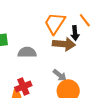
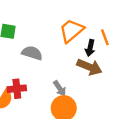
brown arrow: (64, 44) -> (89, 67), moved

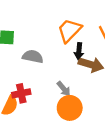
black arrow: (90, 48) -> (79, 51), moved

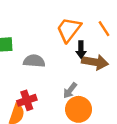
gray arrow: (64, 89) -> (70, 90), turned 84

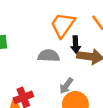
gray semicircle: (34, 61) -> (49, 56), moved

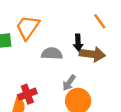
orange trapezoid: (63, 25) -> (28, 27), moved

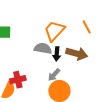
orange trapezoid: (28, 27) -> (54, 31), moved
black arrow: (78, 43) -> (57, 54), moved

